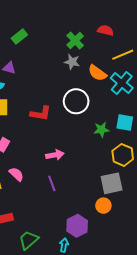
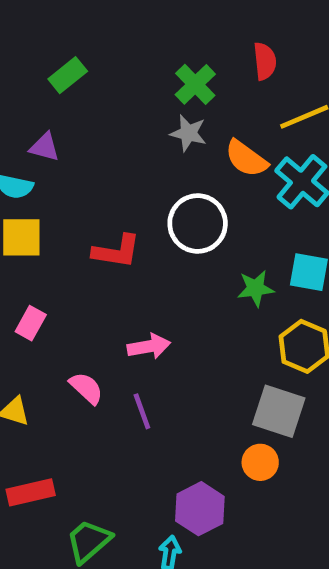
red semicircle: (105, 30) -> (265, 61), turned 70
pink semicircle: (16, 174) -> (86, 388), moved
gray square: (112, 183) -> (279, 411), turned 30

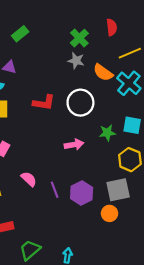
red L-shape: (116, 251) -> (44, 103), moved
pink arrow: (149, 346) -> (74, 145), moved
gray square: (279, 411) -> (118, 190), turned -30
purple hexagon: (200, 509) -> (82, 193), moved

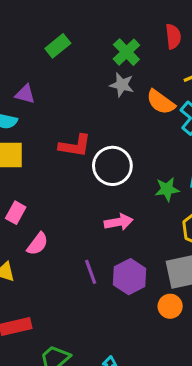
green rectangle: (20, 34) -> (58, 46), moved
white circle: (80, 103) -> (112, 166), moved
pink arrow: (74, 145) -> (119, 222), moved
pink semicircle: (29, 179) -> (38, 244), moved, turned 84

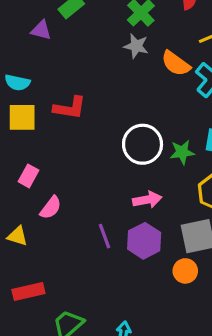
purple triangle: (25, 94) -> (41, 30), moved
red L-shape: (75, 146) -> (70, 108), moved
white circle: (112, 166) -> (143, 144), moved
pink arrow: (119, 222) -> (147, 200), moved

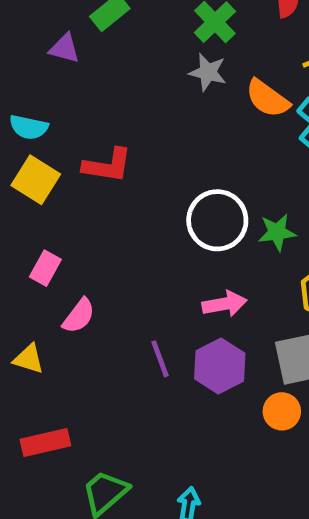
yellow square: (22, 117) -> (36, 180), turned 32

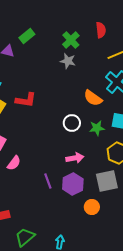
orange semicircle: (267, 98) -> (93, 98), moved
white circle: (217, 220) -> (72, 123), size x0.7
orange circle: (282, 411) -> (92, 207), moved

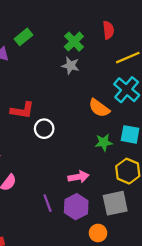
white circle: (72, 123) -> (44, 129), moved

